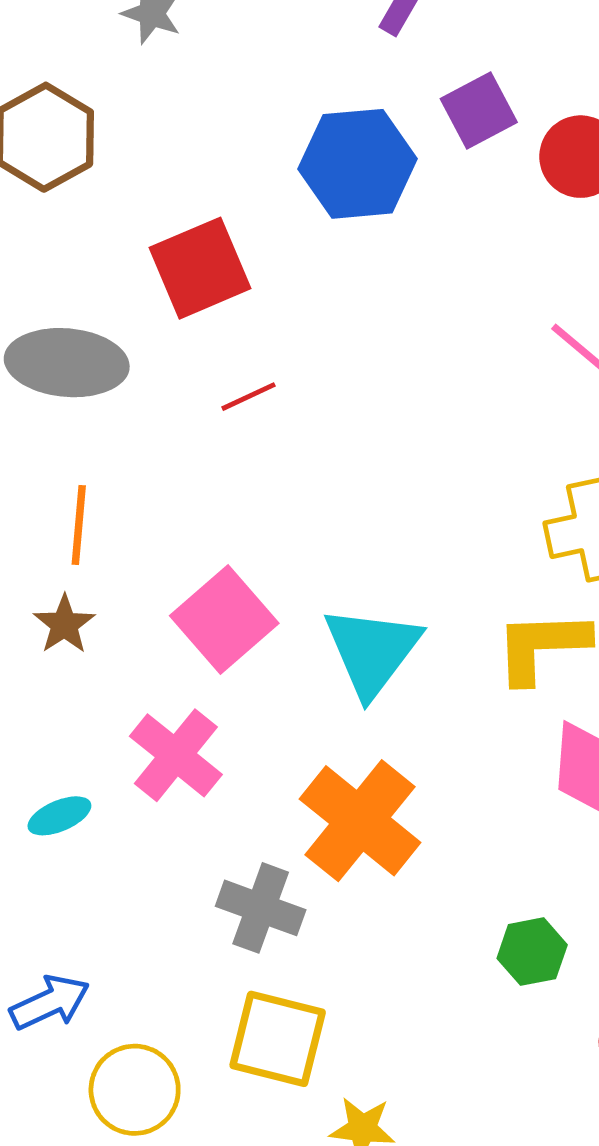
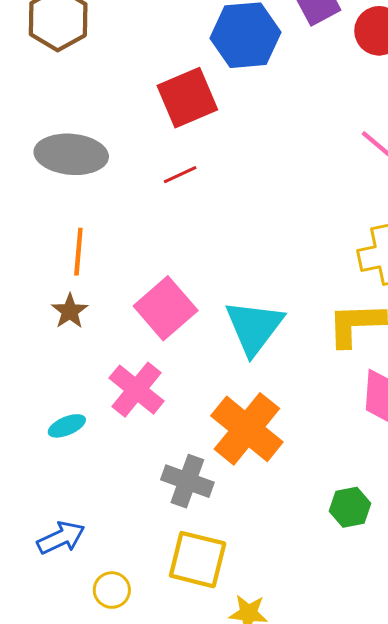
red square: (200, 268) -> (187, 98), moved
yellow circle: (135, 1090) -> (112, 590), size x0.7

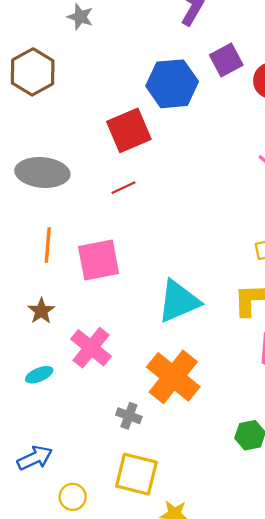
pink square: (166, 308) -> (99, 260), moved, turned 30
brown star: (70, 311) -> (41, 311), moved
cyan triangle: (254, 327) -> (179, 301), turned 30
gray cross: (187, 481) -> (129, 416), size x0.7

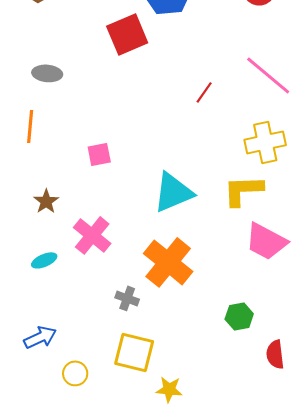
gray ellipse: (42, 172) -> (47, 73), size x0.6
red line: (123, 188) -> (204, 92), moved, turned -30
orange line: (48, 245) -> (30, 126), moved
pink square: (99, 260) -> (99, 154), size x0.6

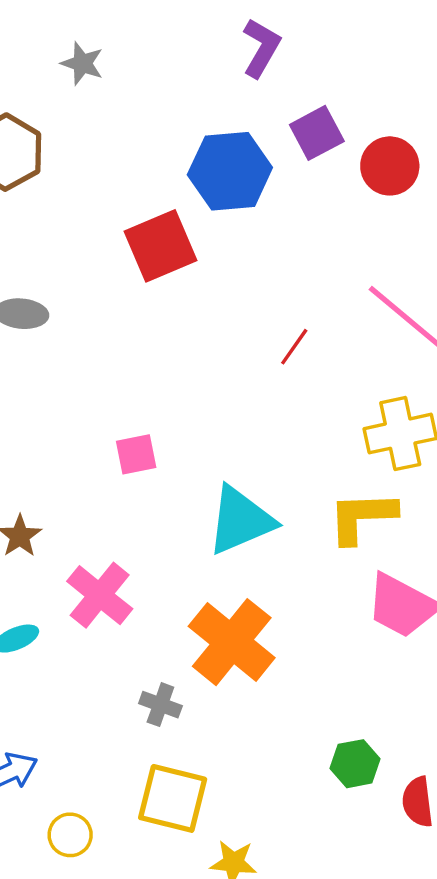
pink square: (99, 154) -> (136, 454), moved
green hexagon: (239, 316) -> (355, 764), moved

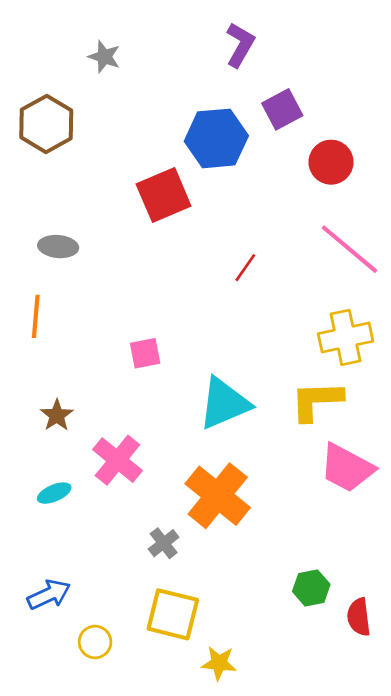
red circle: (390, 166) -> (331, 162), moved
red line: (294, 347) -> (245, 268), moved
gray cross: (160, 705) -> (164, 543), turned 32

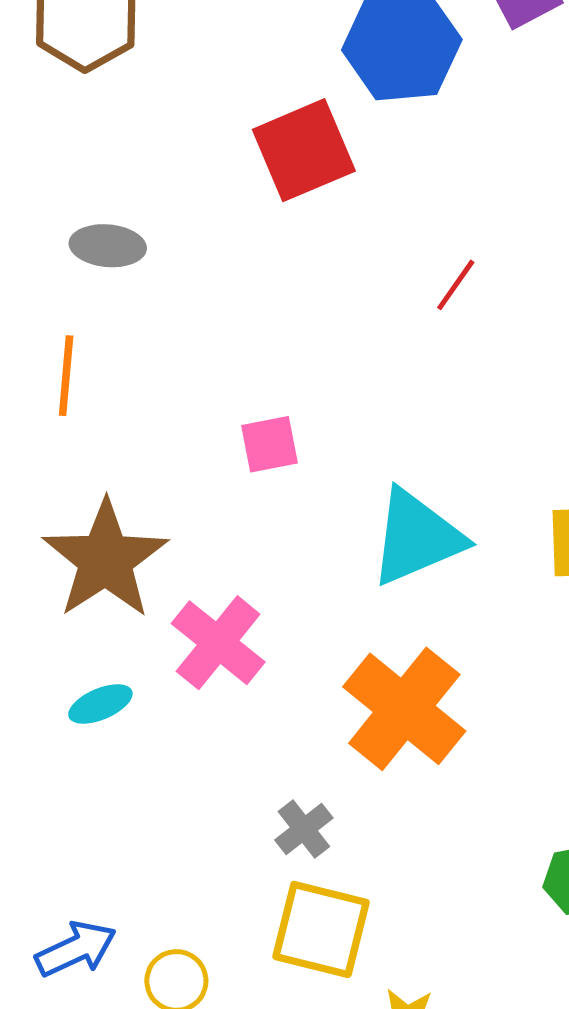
brown star: (57, 415) -> (105, 559), size x2.0
gray cross: (164, 543) -> (304, 829), moved
blue arrow: (49, 595) -> (76, 949), moved

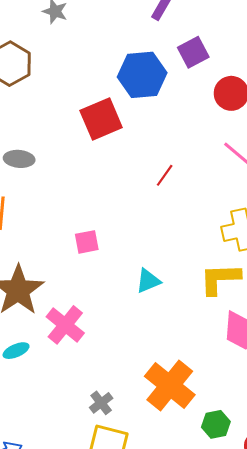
cyan triangle: (417, 537) -> (148, 281), size x0.6
orange cross: (404, 709) -> (170, 385), moved

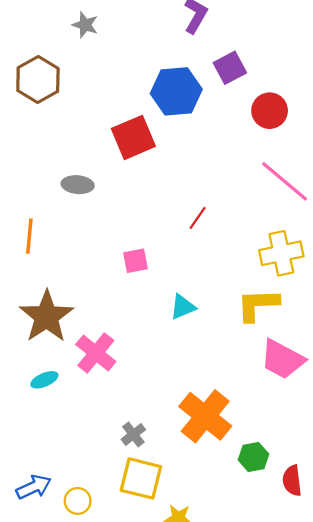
gray ellipse: (19, 159) -> (78, 185), moved
red line: (165, 175) -> (198, 218), moved
pink square: (87, 242) -> (136, 261), moved

